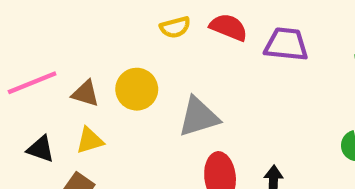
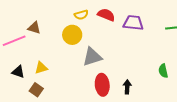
yellow circle: (137, 89) -> (72, 35), moved
brown triangle: (85, 93) -> (34, 28), moved

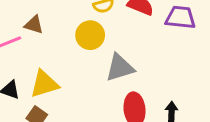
yellow triangle: (41, 68) -> (44, 84), size x1.5

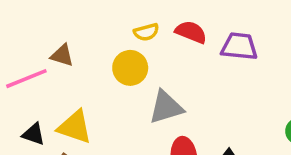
yellow triangle: (44, 84) -> (75, 127), turned 36

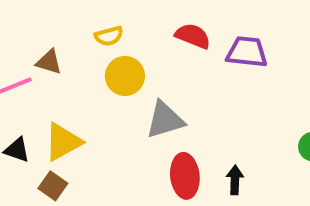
yellow semicircle: (146, 32) -> (109, 36), moved
yellow triangle: (75, 127) -> (63, 142), turned -48

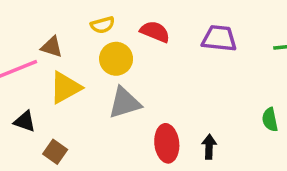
red semicircle: (193, 36) -> (155, 32), moved
gray triangle: (165, 120) -> (124, 103), moved
yellow triangle: (63, 142) -> (65, 88), moved

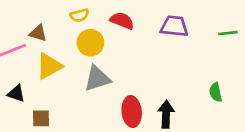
black arrow: (209, 147) -> (166, 114), size x1.4
brown square: (55, 152) -> (41, 118), turned -36

